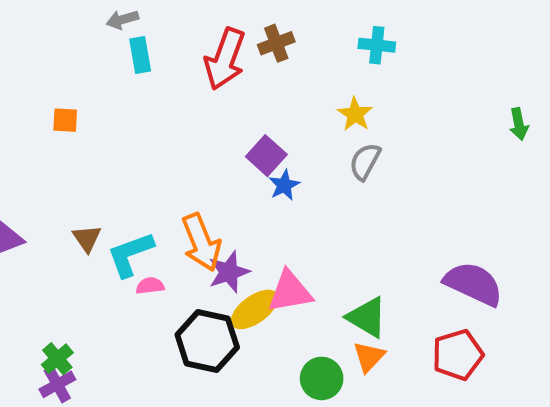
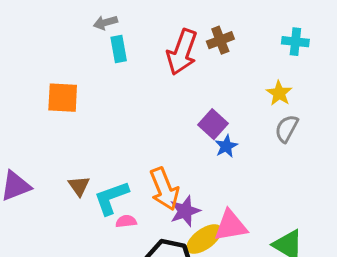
orange square: (65, 120) -> (63, 98), size x1.6

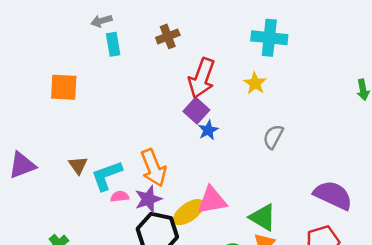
brown cross: (220, 40) -> (168, 36), moved
cyan cross: (295, 42) -> (269, 38), size x1.5
red arrow: (182, 52) -> (202, 78), moved
gray semicircle: (287, 129) -> (273, 137), moved
purple star: (185, 211) -> (148, 199), moved

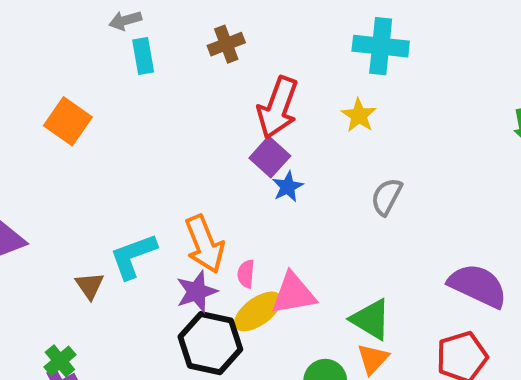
orange square: (64, 87) -> (68, 121), turned 32
brown triangle: (78, 165) -> (90, 286), moved
pink semicircle: (120, 196) -> (246, 274), moved, turned -78

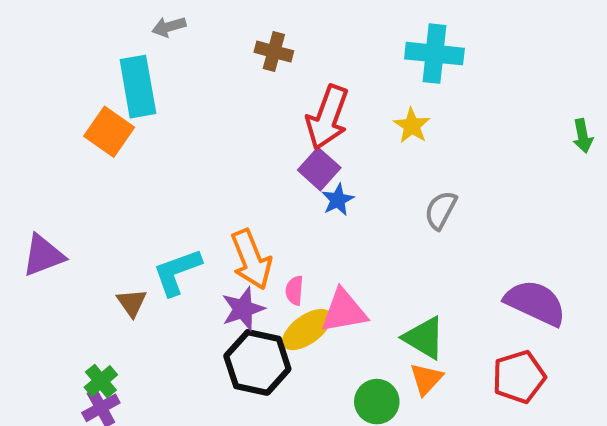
brown cross: (226, 44) -> (274, 52), turned 36
cyan rectangle: (143, 56) -> (138, 87), moved, size x1.6

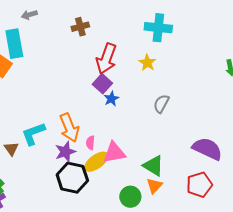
brown cross: (274, 52) -> (80, 27), turned -30

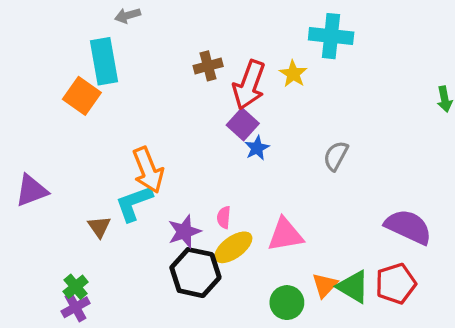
brown cross: (80, 27) -> (208, 66), moved
yellow star: (147, 63) -> (293, 74), moved
orange arrow: (69, 128) -> (148, 170), moved
pink triangle: (114, 153) -> (285, 235), moved
green triangle: (153, 166) -> (353, 287), moved

